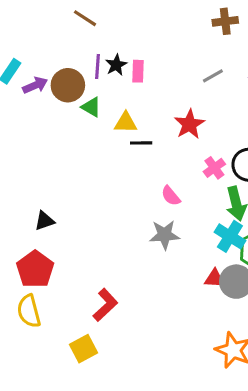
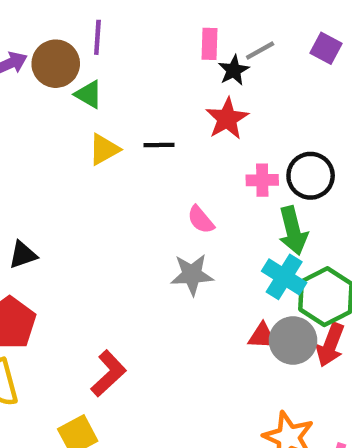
black star: (116, 65) -> (234, 70), moved
pink rectangle: (138, 71) -> (210, 44), moved
yellow triangle: (126, 123) -> (104, 149), moved, turned -30
pink cross: (214, 168) -> (262, 180), turned 35

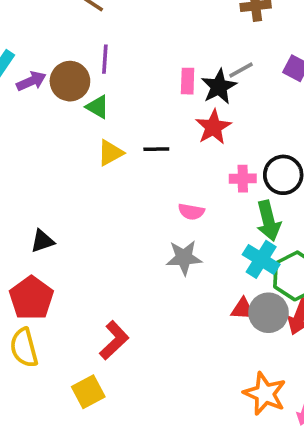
pink rectangle: (210, 44) -> (188, 81), moved
black star: (234, 70) -> (219, 87), size x1.4
pink semicircle: (201, 220) -> (191, 212), turned -40

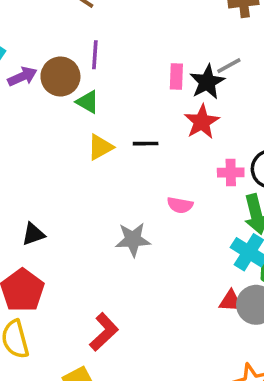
gray star: (184, 258) -> (133, 240), moved

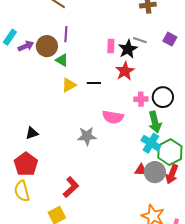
gray line: (229, 66) -> (140, 40), turned 48
pink semicircle: (180, 205) -> (113, 117), size x1.5

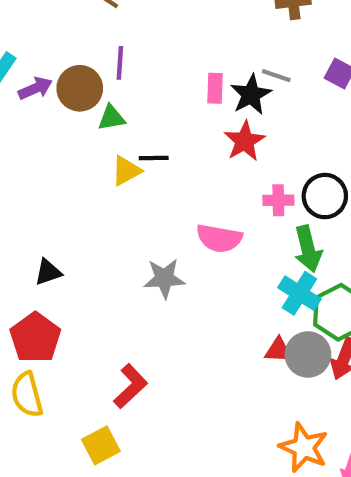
green triangle: (62, 60) -> (111, 118), turned -40
black line: (94, 83) -> (154, 158), moved

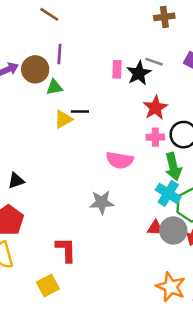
red star: (245, 141) -> (155, 108), moved
gray star: (164, 278) -> (102, 202), moved
red L-shape: (130, 386) -> (66, 250), turned -48

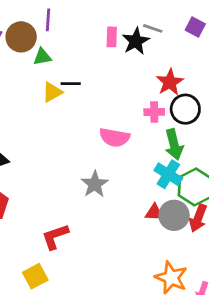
red star: (155, 108) -> (170, 82), moved
gray star: (102, 202) -> (95, 184), turned -30
red L-shape: (66, 250) -> (55, 237), turned -108

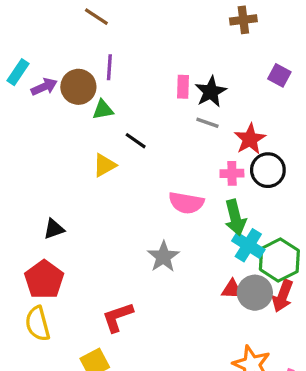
gray line: (153, 28) -> (207, 123), moved
black line: (71, 84) -> (136, 141), turned 36
yellow triangle: (52, 92) -> (105, 165), moved
green arrow: (174, 145) -> (235, 217), moved

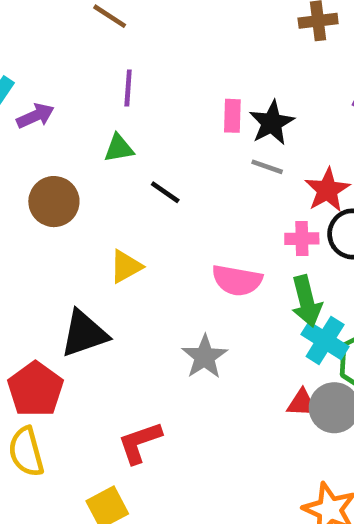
brown circle: (78, 87) -> (54, 202), moved
yellow triangle: (105, 165) -> (126, 266), moved
black triangle: (54, 229) -> (84, 334), moved, size x1.6

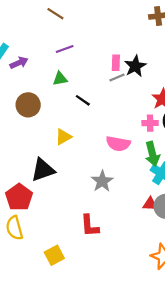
purple line: (128, 88) -> (65, 49), turned 66
gray line: (267, 167) -> (117, 78), moved, turned -42
red L-shape: (140, 442) -> (90, 226), moved, turned -75

